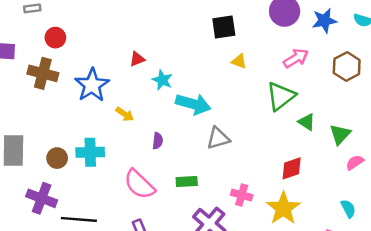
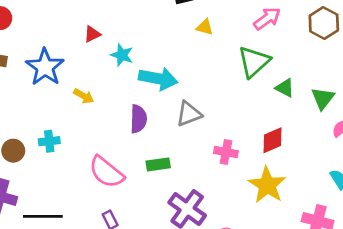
purple semicircle: (158, 141) -> (138, 119), moved, size x1.5
cyan cross: (90, 152) -> (49, 141), size x0.7
pink cross: (242, 195) -> (226, 152), moved

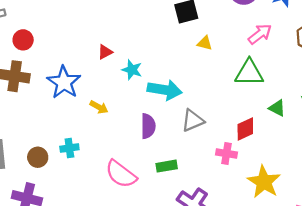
green triangle: (254, 62) -> (249, 73), turned 44
green triangle: (285, 88) -> (277, 108), moved
red diamond: (273, 140) -> (245, 129), moved

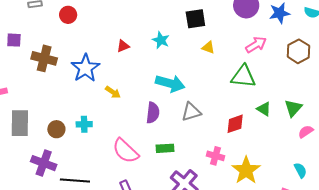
red circle: (23, 40) -> (68, 15), moved
cyan star: (132, 70) -> (161, 40), moved
pink cross: (226, 154) -> (215, 156), moved

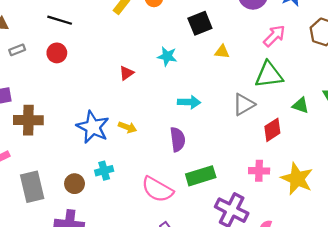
brown cross: (44, 58) -> (28, 120), moved
blue star: (85, 68) -> (93, 127), moved
cyan arrow: (170, 83) -> (189, 102), size x0.7
gray triangle: (191, 112) -> (244, 104), moved
green rectangle: (165, 148) -> (201, 176), size x1.4

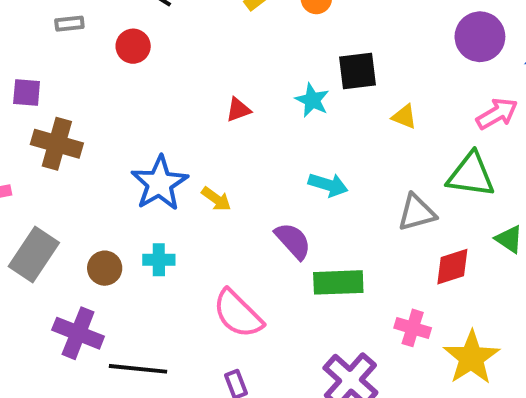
black square: (200, 23) -> (357, 71), moved
purple semicircle: (178, 139) -> (293, 241), turned -50
green rectangle: (201, 176) -> (338, 282), moved
gray rectangle: (32, 187) -> (34, 254), turned 32

